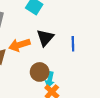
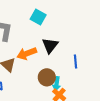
blue line: (73, 44) -> (75, 61), moved

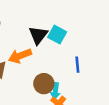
cyan square: (38, 17) -> (57, 35), moved
black triangle: (50, 45) -> (38, 35), moved

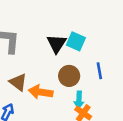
orange arrow: (20, 56) -> (41, 92), moved, turned 35
brown circle: (44, 84) -> (69, 76), moved

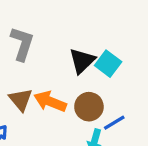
blue line: (99, 71) -> (114, 123), moved, turned 56
orange arrow: (41, 92) -> (50, 102), moved

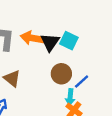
orange arrow: (50, 102) -> (32, 38), moved

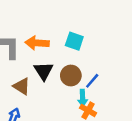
black triangle: (50, 42) -> (44, 71), moved

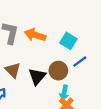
black triangle: (44, 71) -> (37, 76), moved
blue line: (92, 81) -> (80, 61), moved

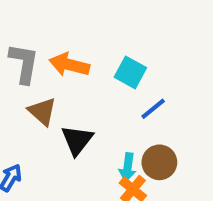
brown triangle: (13, 70) -> (42, 111), moved
brown circle: (58, 71) -> (159, 162), moved

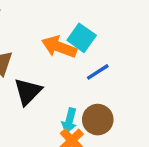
orange arrow: (69, 65) -> (59, 47), moved

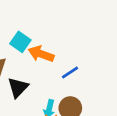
cyan square: (82, 38) -> (20, 42), moved

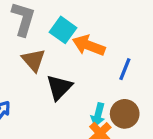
blue line: (70, 72) -> (125, 69), turned -36

